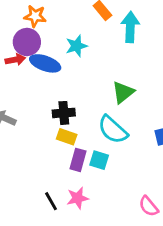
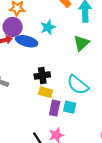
green triangle: (123, 92) -> (81, 43), moved

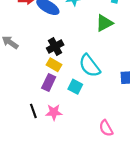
black cross: (42, 75) -> (55, 47), turned -35
purple rectangle: (55, 108) -> (49, 83), moved

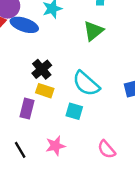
purple rectangle: (49, 83) -> (27, 109), moved
black line: (33, 111) -> (20, 150), moved
pink semicircle: (106, 128) -> (107, 149), moved

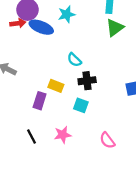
green triangle: (93, 31) -> (115, 28), moved
black cross: (42, 69) -> (87, 81), moved, turned 30
cyan semicircle: (86, 84) -> (74, 60), moved, size x0.6

